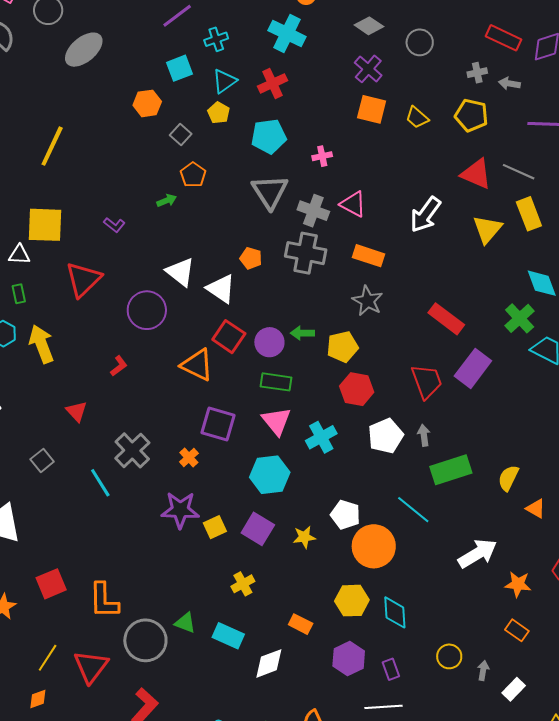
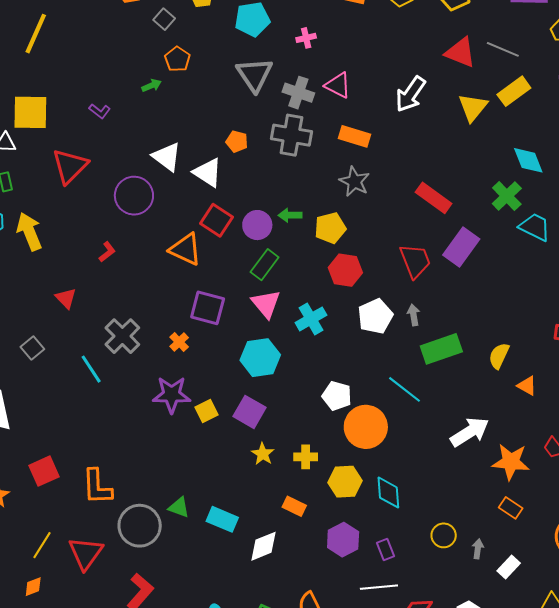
yellow rectangle: (529, 214) -> (514, 91), turned 76
green rectangle: (276, 382) -> (265, 265), turned -60
yellow star: (304, 537) -> (263, 454), moved, turned -30
yellow cross: (243, 584) -> (306, 457), moved, turned 30
orange star: (518, 584) -> (511, 462), size x1.4

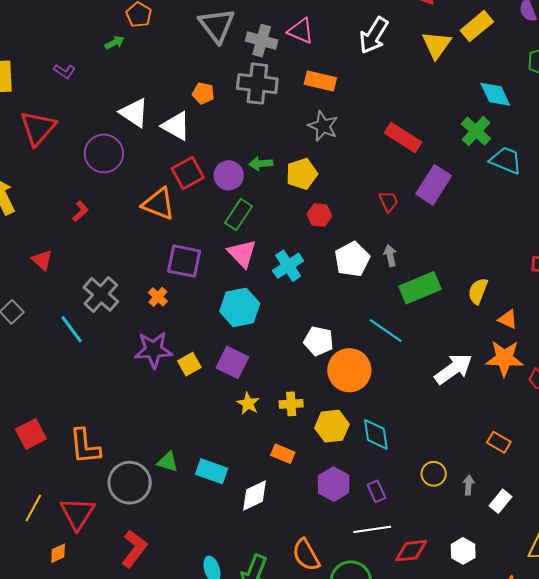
red square: (217, 220) -> (188, 173), turned 32
red trapezoid: (415, 261) -> (389, 201), size x0.6
red hexagon: (345, 270) -> (319, 215), size x0.7
orange star: (511, 462) -> (504, 358), moved
orange diamond: (33, 587) -> (58, 553), moved

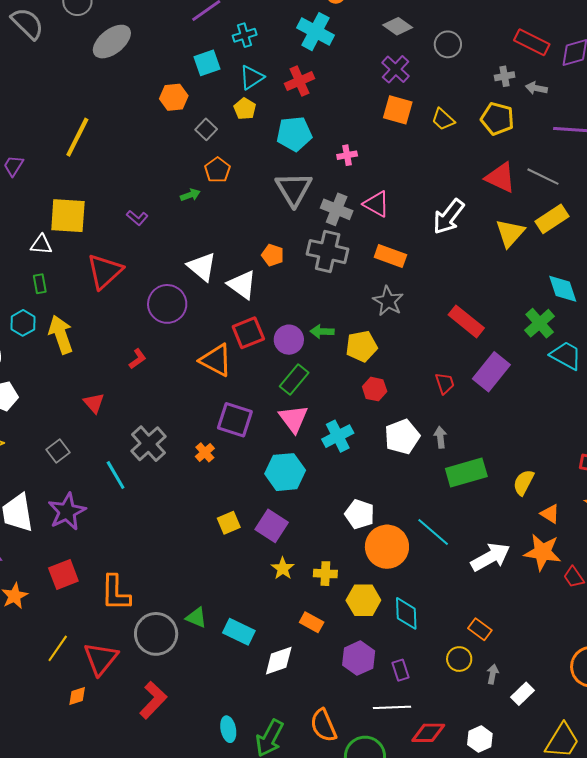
cyan line: (386, 330) -> (433, 532), moved
purple star: (153, 350) -> (67, 512), moved, turned -30
orange rectangle: (499, 442) -> (480, 629), moved

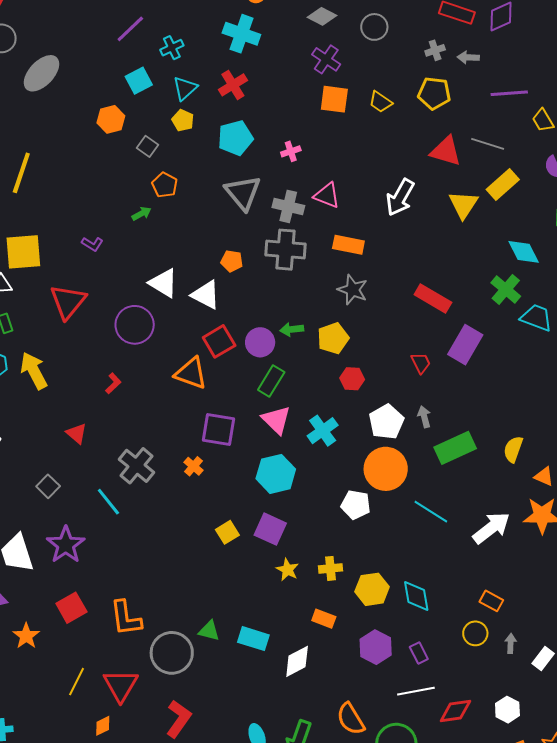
orange circle: (387, 547) -> (386, 469), moved

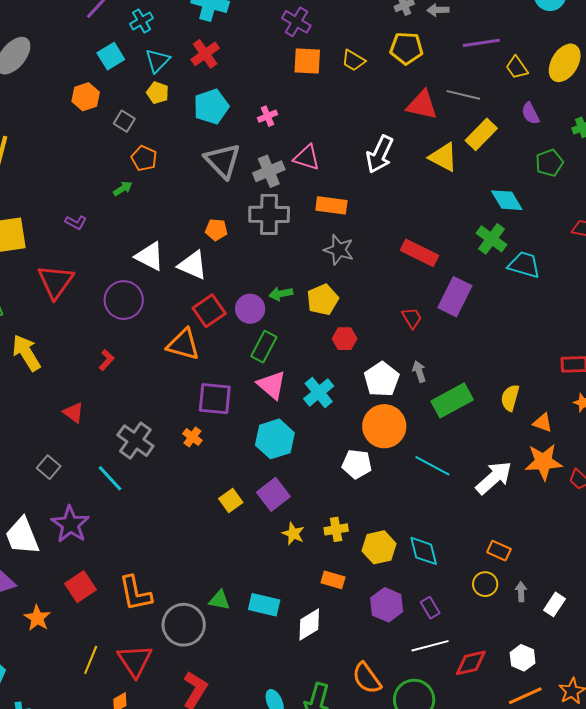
yellow triangle: (463, 205) -> (443, 157), turned -32
gray cross: (288, 206) -> (269, 171), turned -32
purple square: (270, 529) -> (273, 494), turned 32

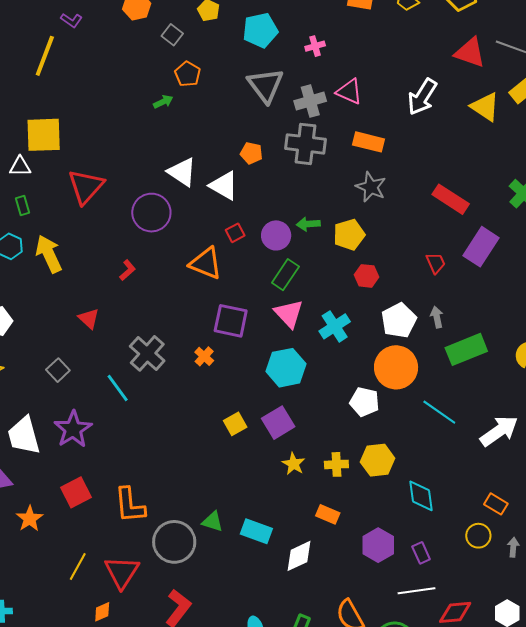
purple L-shape: (76, 222) -> (71, 20), moved
red square: (209, 311) -> (235, 233), size x0.6
yellow hexagon: (379, 547) -> (378, 460), moved

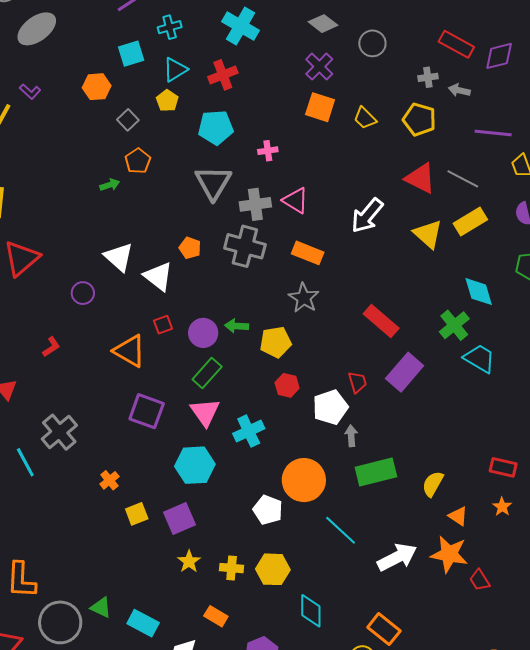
purple circle: (151, 213) -> (83, 293), size x0.6
white pentagon: (399, 320) -> (330, 407), moved
orange cross: (204, 356) -> (110, 480), moved
orange rectangle: (496, 504) -> (384, 629), size x1.4

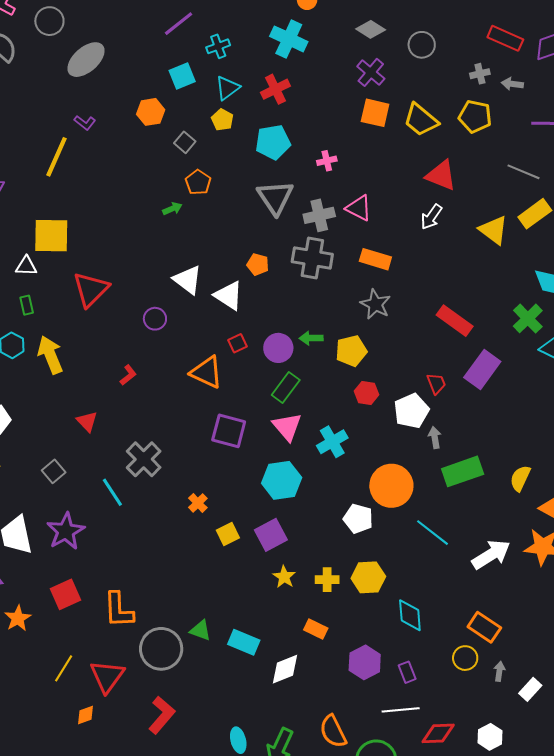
yellow trapezoid: (365, 118) -> (421, 120), size x1.5
red triangle: (420, 178) -> (441, 175), moved
white arrow: (367, 216) -> (431, 217), size x0.7

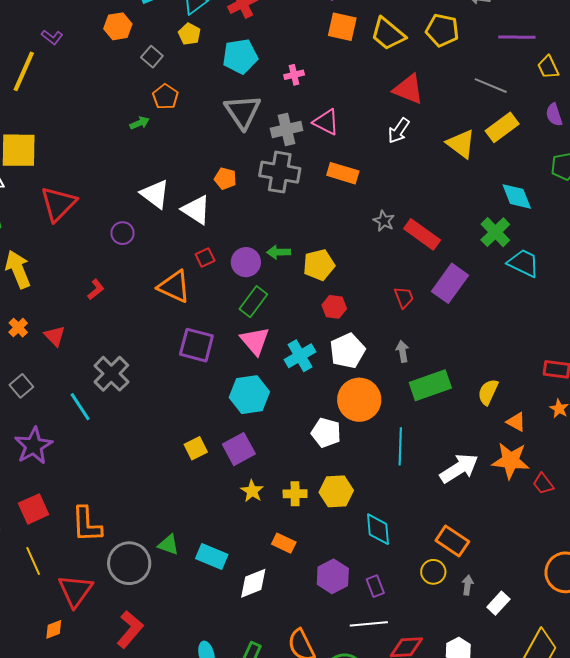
gray star: (375, 304) -> (384, 221), moved, size x0.7
white pentagon: (411, 411) -> (347, 351), moved
orange cross: (198, 503) -> (18, 328), moved
cyan line: (432, 533) -> (400, 446), turned 54
yellow line: (64, 668) -> (33, 561), moved, turned -56

